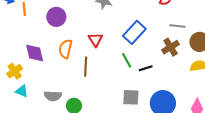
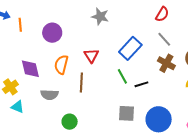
gray line: (177, 26) -> (164, 39), moved, turned 42
brown cross: (171, 47) -> (166, 63), turned -30
gray semicircle: (53, 96) -> (49, 95), moved

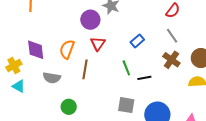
purple circle: (52, 33) -> (90, 20), moved
blue rectangle: (130, 48) -> (137, 41), size x0.6

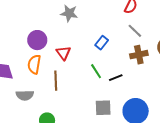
purple circle: (90, 20) -> (37, 40), moved
brown cross: (171, 60) -> (139, 55), turned -36

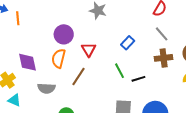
brown line: (56, 81) -> (78, 76), turned 30

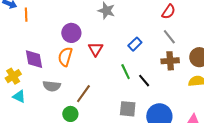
brown line: (78, 76) -> (83, 94), moved
black line: (138, 79) -> (144, 81), turned 64

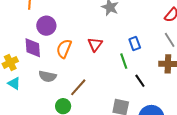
purple circle: (71, 33) -> (46, 26), moved
blue rectangle: (135, 44) -> (135, 43), turned -72
green line: (126, 72) -> (124, 61), moved

